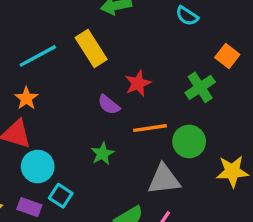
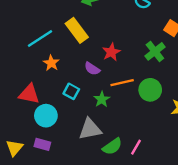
orange star: (26, 98) -> (51, 63), moved
green star: (102, 154) -> (102, 99), moved
gray triangle: (164, 179) -> (90, 129), moved
cyan square: (61, 196) -> (71, 91), moved

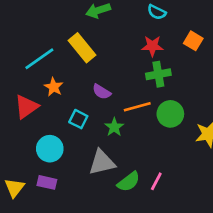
green cross: (155, 51) -> (158, 74), moved, turned 30
red star: (111, 52) -> (152, 46), moved, turned 30
red triangle: (29, 94) -> (26, 107), moved, turned -45

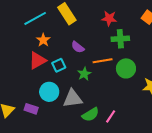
red star: (152, 46) -> (109, 18), moved
red triangle: (26, 107) -> (37, 60), moved
cyan square: (78, 119) -> (59, 65), turned 32
cyan circle: (50, 149) -> (49, 92), moved

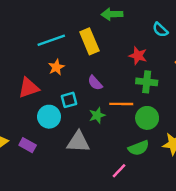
red triangle: (37, 60) -> (29, 88), moved
cyan circle: (49, 92) -> (49, 117), moved
green semicircle: (91, 115) -> (139, 148), moved

